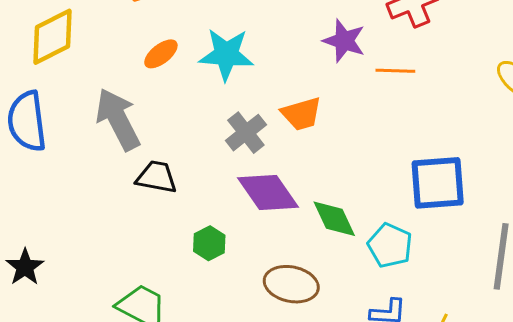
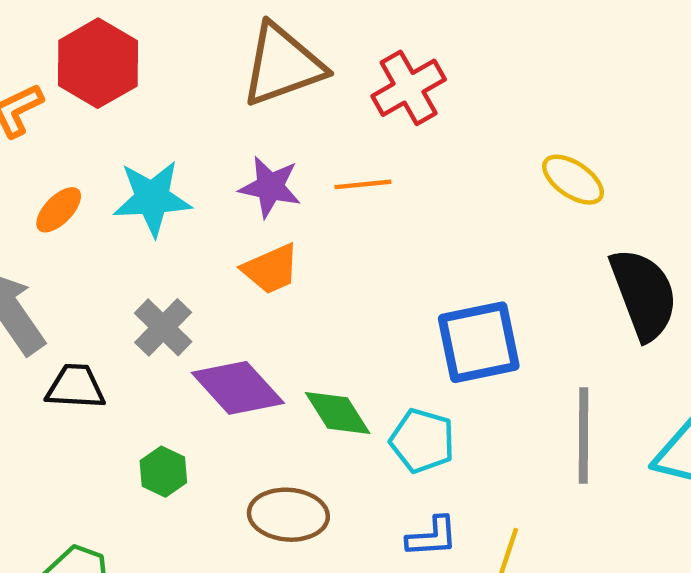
purple star: (344, 41) -> (270, 187), moved
orange line: (395, 71) -> (363, 184), moved
gray cross: (246, 133) -> (163, 327), moved

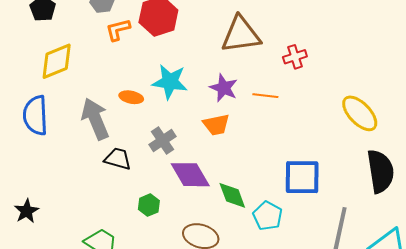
red cross: (409, 88) -> (295, 57), size x0.7
yellow ellipse: (573, 180) -> (360, 113), size x1.4
orange ellipse: (59, 210) -> (131, 97), moved, turned 45

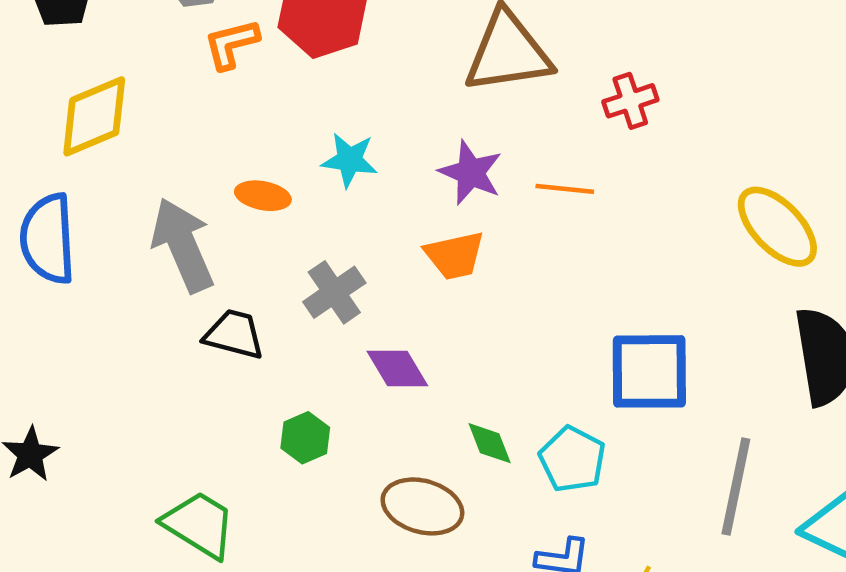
cyan star: (170, 82) -> (349, 160), size x0.7
purple diamond: (190, 175) -> (397, 368), size x0.7
green diamond: (232, 195) -> (490, 443), moved, size x0.7

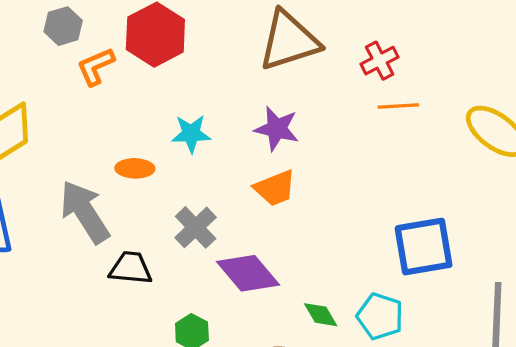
orange line: (565, 189) -> (398, 106), moved
purple diamond: (397, 368) -> (248, 273), size x1.4

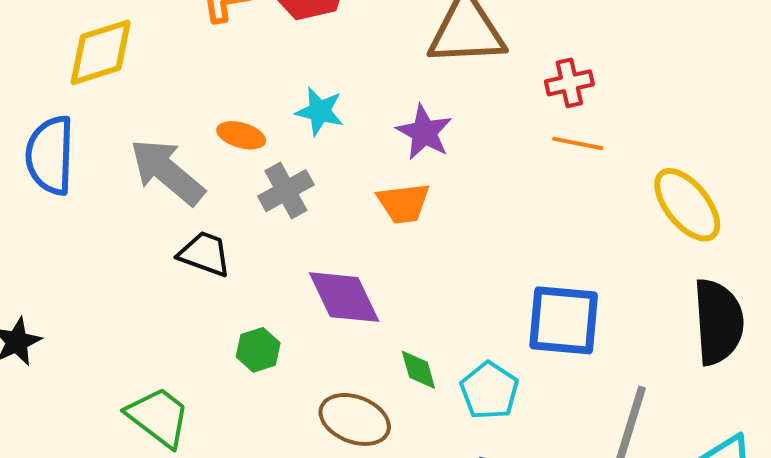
gray arrow: (85, 212) -> (167, 172), turned -32
gray cross: (196, 227) -> (286, 191), moved

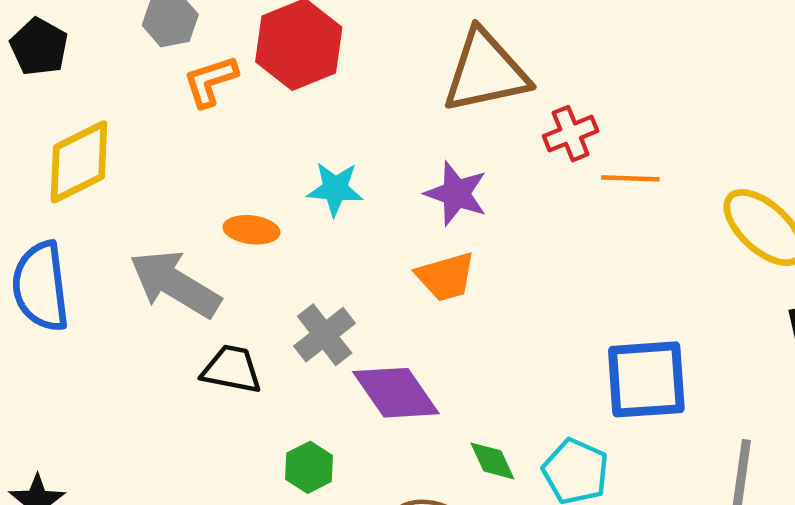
red cross: (569, 83) -> (571, 134), moved
gray cross: (286, 191) -> (325, 335), moved

